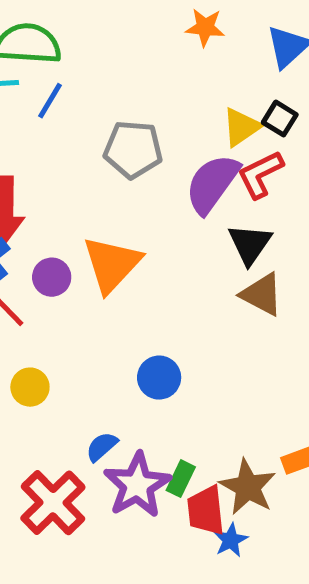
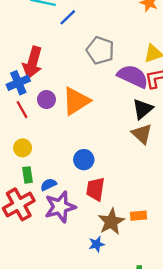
purple semicircle: (212, 184) -> (133, 76), turned 64
green rectangle: (181, 479) -> (27, 175), moved, turned -49
red trapezoid: (206, 511) -> (95, 189), moved

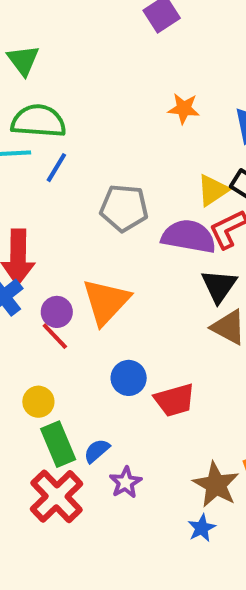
red line: (22, 110) -> (55, 336), moved
blue circle: (84, 160) -> (129, 378), moved
green rectangle: (27, 175) -> (58, 444), size x1.5
red trapezoid: (95, 189) -> (175, 400), moved, turned -100
purple star: (60, 207) -> (126, 482), size x0.6

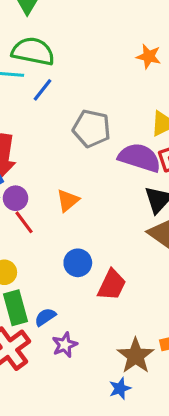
orange triangle: (106, 302) -> (68, 200), size x0.6
purple circle: (57, 312) -> (16, 198), moved
red trapezoid: (175, 400) -> (112, 285), turned -56

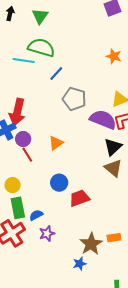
blue line: (42, 90) -> (56, 74), moved
red trapezoid: (112, 285) -> (79, 198), turned -140

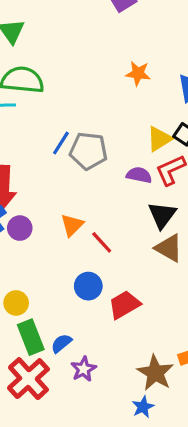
blue line: (56, 74) -> (61, 143), moved
purple semicircle: (103, 119) -> (139, 175), size x0.6
red line: (27, 155) -> (102, 242), moved

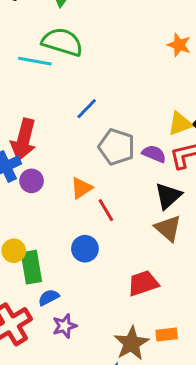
orange star: (138, 73) -> (179, 45), moved
gray pentagon: (88, 151) -> (117, 147), moved
red trapezoid: (124, 305) -> (143, 283), moved
green rectangle: (31, 337) -> (31, 267), moved

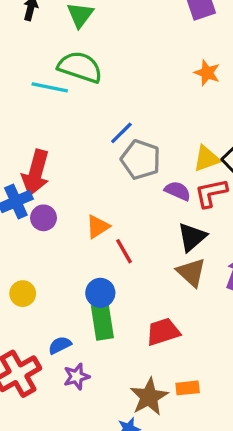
blue line: (87, 109) -> (121, 133), moved
gray pentagon: (117, 147) -> (141, 160), moved
green rectangle: (31, 267) -> (102, 322), moved

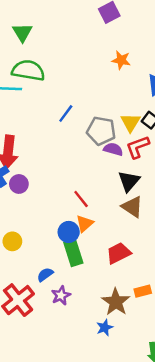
yellow triangle: (207, 159) -> (130, 122), turned -30
gray pentagon: (141, 160) -> (101, 131), moved
orange triangle: (98, 227) -> (85, 224), moved

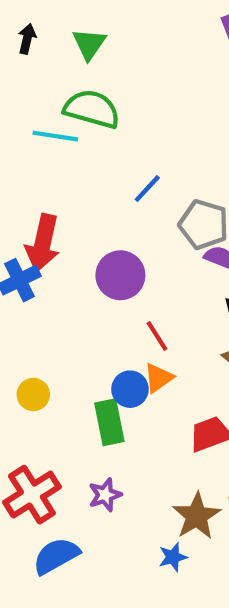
purple circle: (19, 184) -> (120, 275), moved, size x1.5
green rectangle: (73, 253) -> (109, 422), moved
blue semicircle: (45, 275) -> (56, 556), moved, size x1.6

